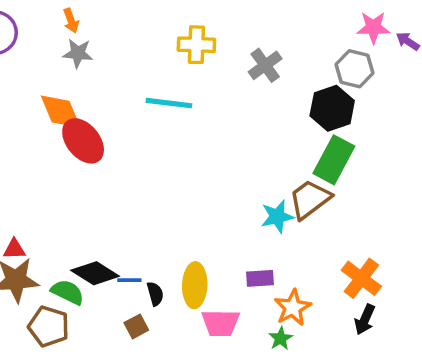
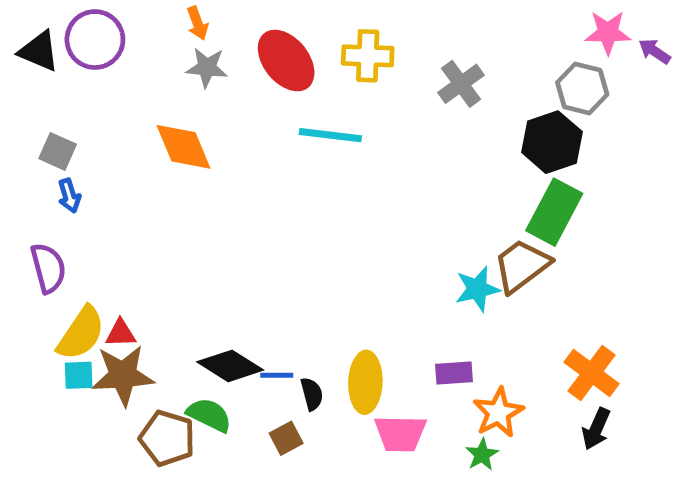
red ellipse: (83, 141) -> (286, 61), moved
green semicircle: (68, 292) -> (209, 415), moved

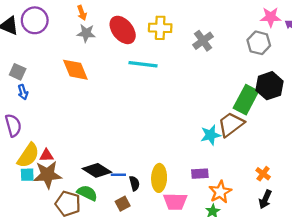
black hexagon: (552, 142) -> (270, 86), moved
orange cross: (592, 373) -> (263, 174), size x0.6

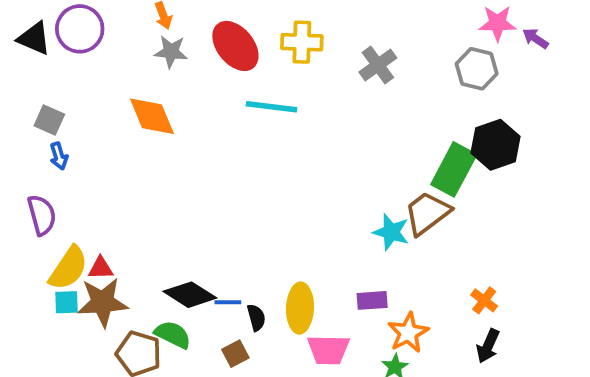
cyan star: (211, 135) -> (391, 232), turned 30

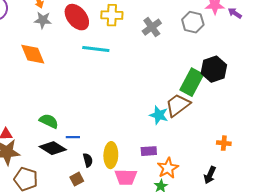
gray hexagon: (477, 69) -> (193, 22), moved
orange cross: (484, 300) -> (224, 143), moved, turned -32
blue line: (228, 302) -> (73, 137), moved
green semicircle: (173, 335) -> (49, 121), moved

